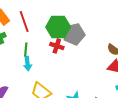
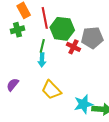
green hexagon: (58, 27) -> (62, 29), moved

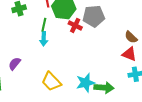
yellow trapezoid: (51, 90) -> (51, 81), moved

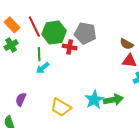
gray pentagon: (94, 16) -> (85, 33), turned 30
cyan arrow: (44, 39) -> (43, 68), turned 64

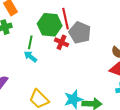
red line: (34, 27) -> (66, 19), moved
cyan arrow: (43, 68) -> (30, 57), turned 64

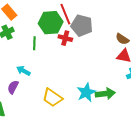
cyan arrow: (30, 57) -> (23, 71), moved

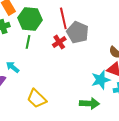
green hexagon: (51, 23) -> (30, 19), moved
red cross: (65, 38) -> (59, 42), turned 32
cyan star: (86, 92) -> (101, 80), moved

